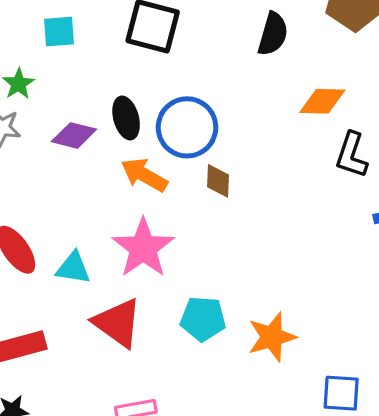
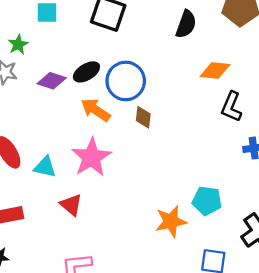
black ellipse: (126, 118) -> (86, 72), turned 70
cyan pentagon: (203, 319) -> (207, 201), moved
red triangle: (118, 323) -> (71, 205), size x0.7

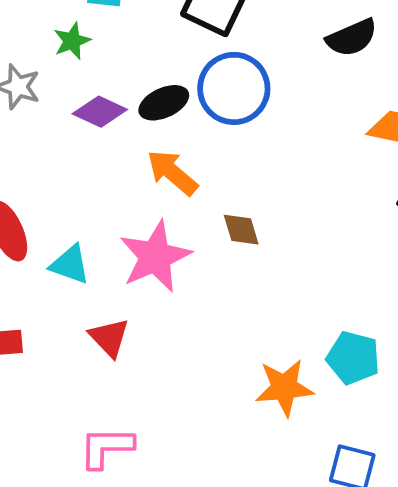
black semicircle: (186, 24) -> (352, 38), turned 40
green star: (18, 45) -> (72, 41), moved
blue circle: (126, 81) -> (234, 88), moved
brown diamond: (143, 117) -> (241, 230), moved, turned -30

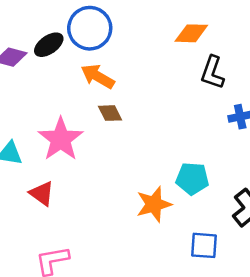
orange arrow: (172, 173) -> (98, 76), moved

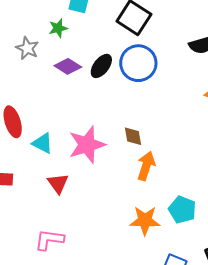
black ellipse: (49, 45) -> (101, 66), turned -35
orange arrow: (98, 76) -> (146, 166), moved, turned 60

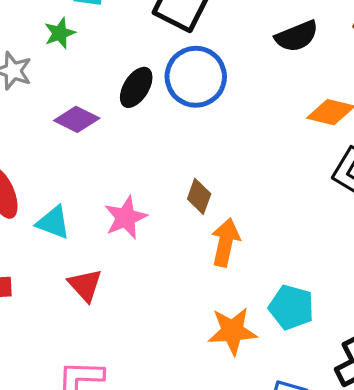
purple diamond: (68, 66) -> (77, 119), moved
brown diamond: (133, 136) -> (199, 196), turned 35
pink star: (87, 145) -> (126, 218), size x0.7

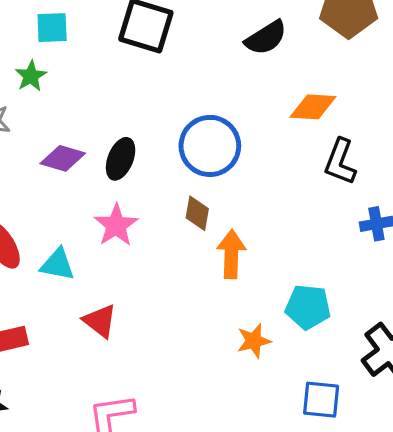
blue circle: (196, 77) -> (210, 146), moved
black ellipse: (136, 87) -> (121, 159), moved
pink star: (126, 218) -> (116, 225), moved
orange star: (232, 331) -> (254, 341), size x0.7

